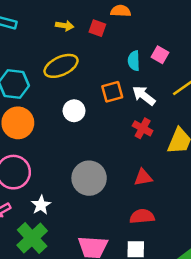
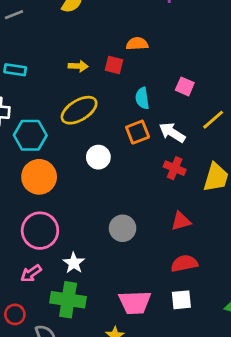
cyan semicircle: (134, 61) -> (142, 98), moved
gray circle: (89, 178) -> (123, 228), size x0.7
green cross: (32, 238) -> (68, 300), turned -32

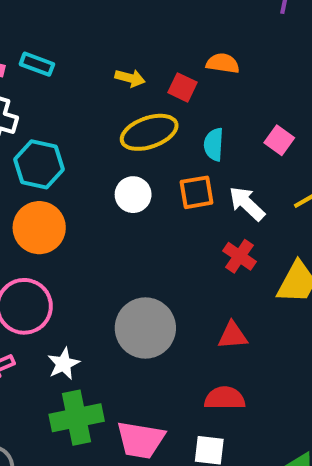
yellow ellipse: (79, 110) -> (149, 132), moved
white circle: (98, 157) -> (133, 195), moved
gray circle: (123, 228) -> (145, 328), size x1.5
green cross: (68, 300) -> (77, 418), moved, turned -32

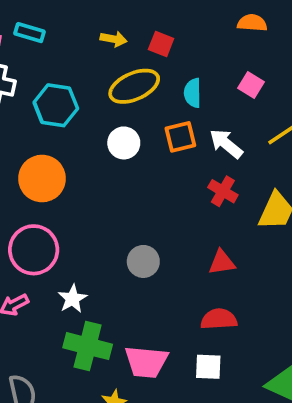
orange semicircle: (223, 63) -> (252, 23), moved
cyan hexagon: (39, 164) -> (56, 105), moved
gray circle: (145, 328) -> (143, 261), size x0.6
green cross: (77, 418) -> (88, 346), turned 30

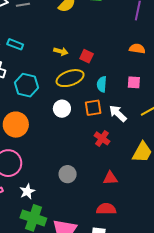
pink square: (251, 85) -> (134, 82), turned -32
red cross: (223, 191) -> (102, 138), moved

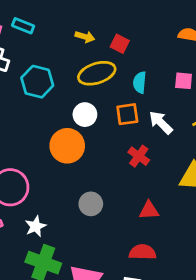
orange circle: (16, 125) -> (67, 146), moved

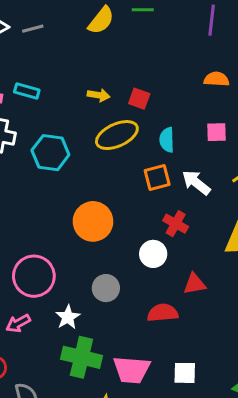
white circle: (85, 115) -> (153, 254), moved
gray circle: (91, 204) -> (106, 288), moved
red semicircle: (143, 252) -> (163, 313), moved

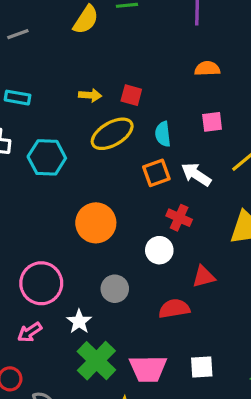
green cross: (81, 357) -> (96, 361), turned 36

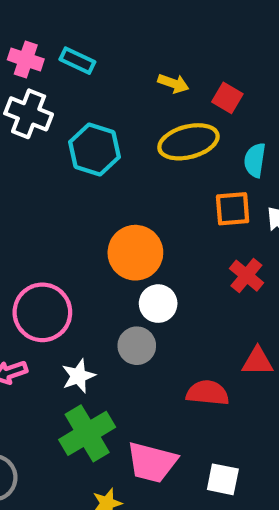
white circle: (159, 250) -> (158, 304), moved

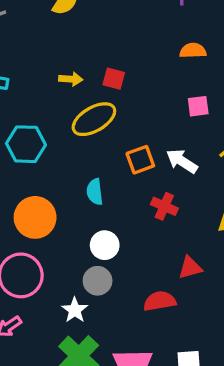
cyan semicircle: (255, 160) -> (95, 192), moved
orange circle: (135, 253) -> (35, 217), moved
white star: (78, 376) -> (75, 310), moved

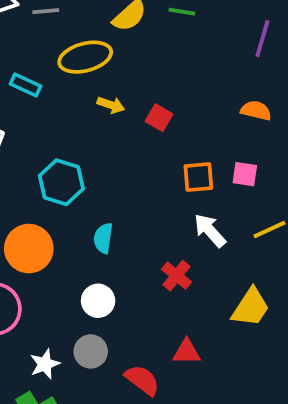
yellow ellipse: (94, 119) -> (85, 57), moved
cyan hexagon: (26, 144) -> (61, 182), moved
orange square: (140, 160) -> (198, 177), moved
gray circle: (98, 281) -> (91, 351), moved
red semicircle: (160, 301) -> (142, 380), turned 32

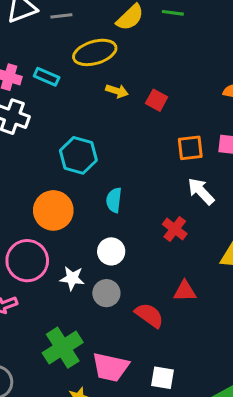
white star: (45, 364) -> (72, 278), moved, turned 30

